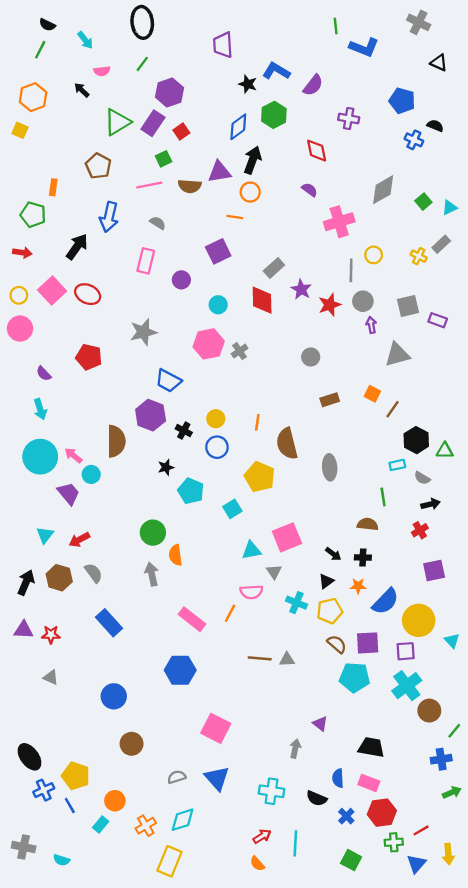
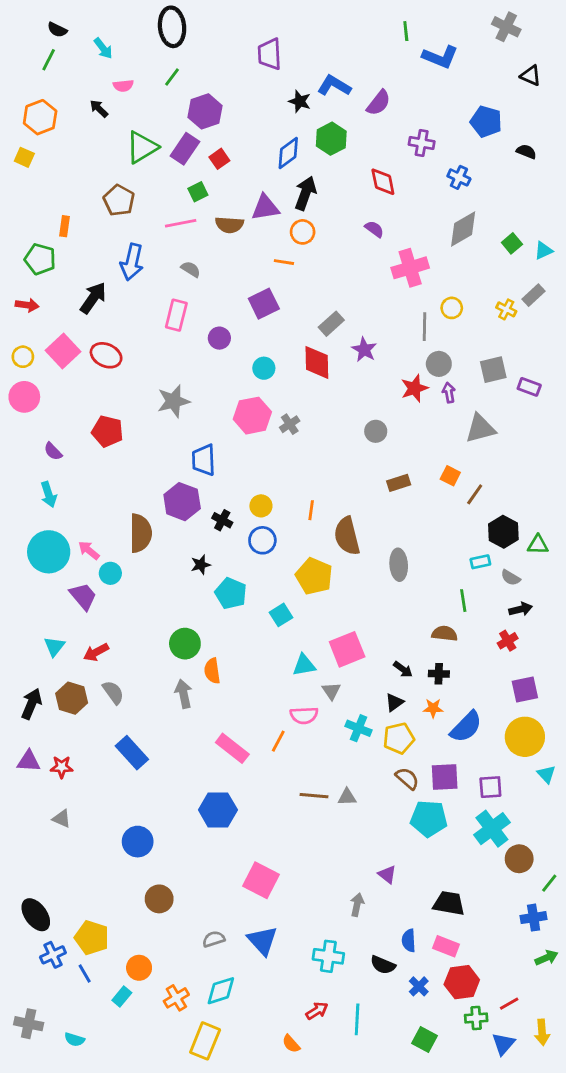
blue cross: (414, 140) -> (459, 177), moved
red star: (330, 305) -> (414, 388), moved
blue trapezoid: (168, 381) -> (204, 460), turned 60
yellow circle: (419, 620) -> (525, 737), moved
orange semicircle: (257, 864) -> (291, 1044), moved

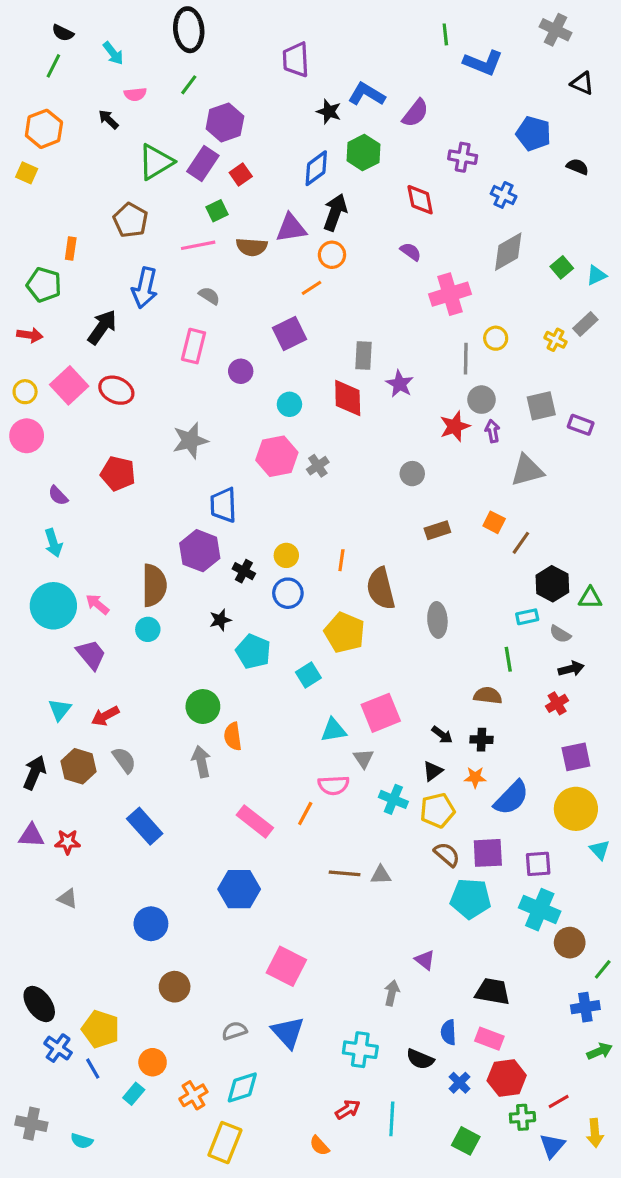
orange line: (284, 262) -> (312, 288), turned -42
gray rectangle: (331, 324) -> (363, 356), turned -45
cyan circle: (110, 573) -> (148, 629), moved
cyan cross: (492, 829) -> (540, 910), turned -30
blue cross: (53, 955) -> (58, 1048), turned -30

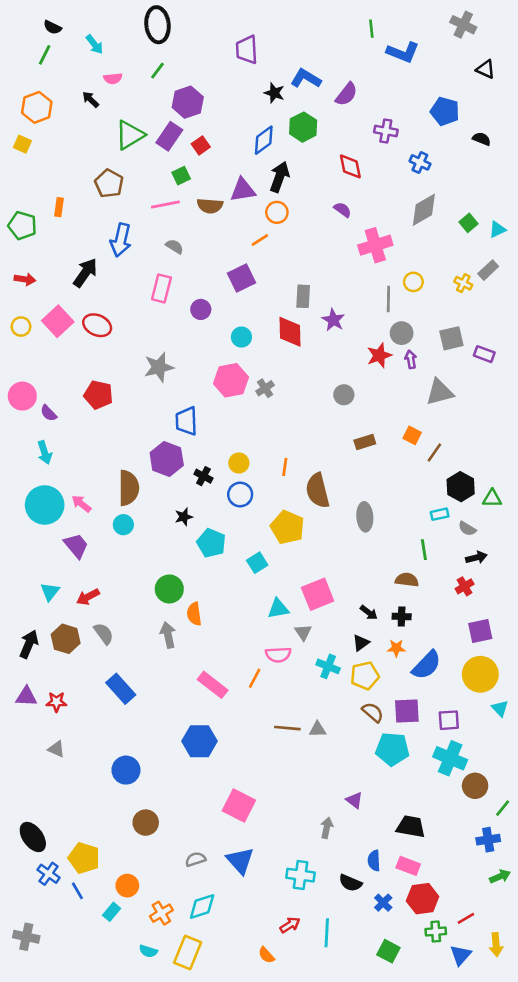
green pentagon: (44, 285) -> (22, 225), moved
pink circle: (27, 436) -> (22, 396), moved
cyan semicircle: (82, 1141) -> (148, 951), moved

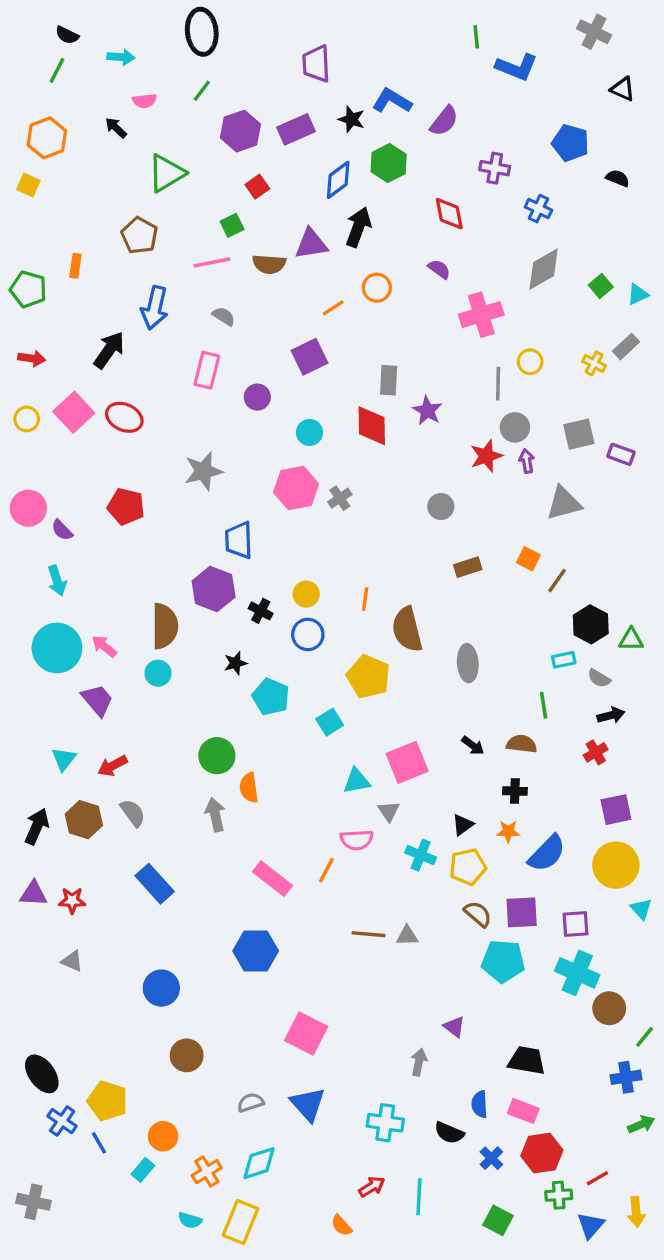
cyan arrow: (94, 44) -> (121, 57), turned -48
purple rectangle: (169, 136) -> (296, 129), moved, turned 32
orange circle: (277, 212) -> (377, 288), moved
black arrow: (369, 613) -> (473, 746), moved

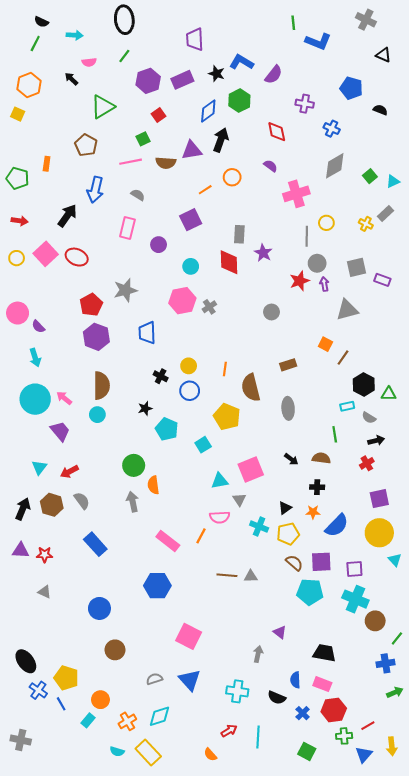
red pentagon: (126, 507) -> (91, 305), moved, turned 30
brown rectangle: (468, 567) -> (288, 365), moved
purple hexagon: (214, 589) -> (96, 337), moved
yellow rectangle: (240, 1222) -> (148, 752), turned -65

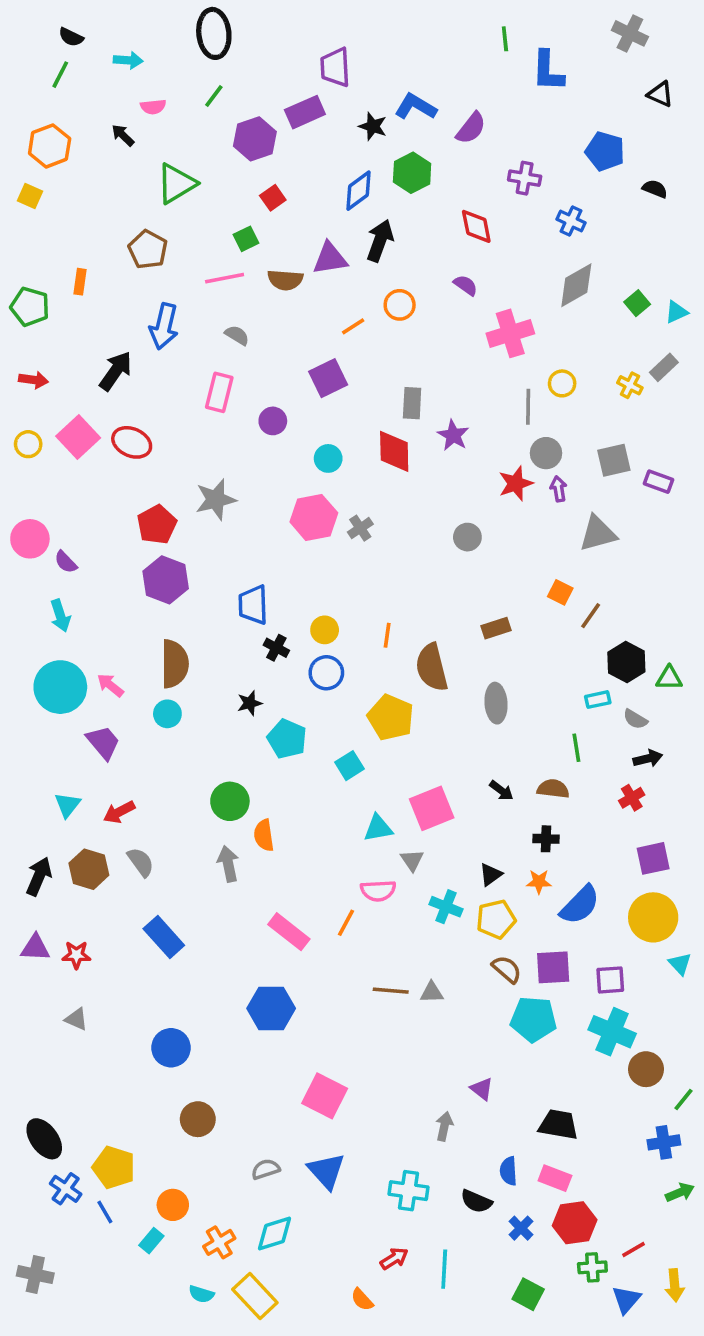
blue L-shape: (318, 41) -> (548, 71), turned 70
purple rectangle: (182, 80) -> (305, 112), moved
blue trapezoid: (147, 333) -> (253, 605), moved

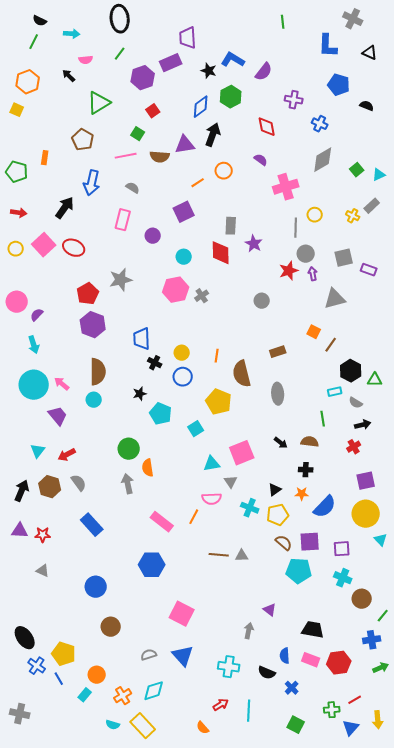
blue L-shape: (548, 71) -> (328, 46), moved
green square: (246, 239) -> (138, 134), turned -32
purple semicircle: (66, 562) -> (37, 315), turned 88
cyan cross: (612, 1032) -> (343, 578), size x0.7
red hexagon: (575, 1223) -> (339, 663), moved

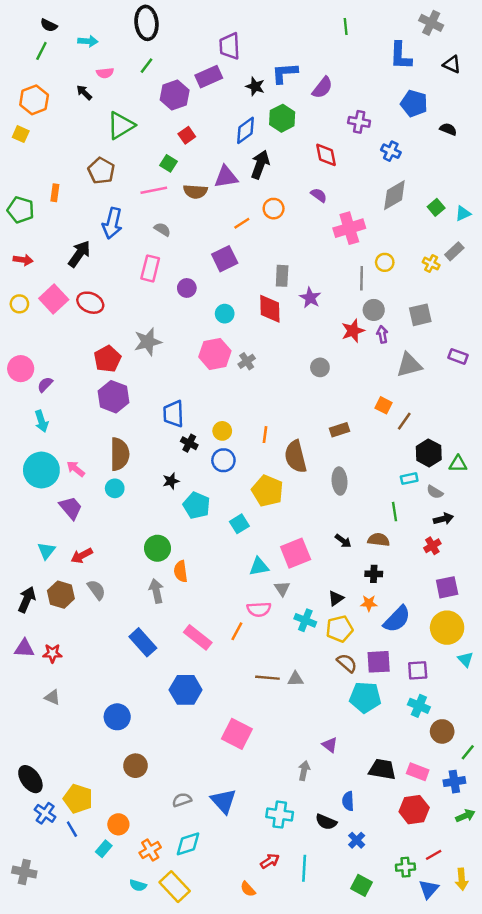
blue L-shape: (233, 60) -> (285, 73), turned -35
purple rectangle: (369, 270) -> (458, 356), moved
blue rectangle: (92, 525) -> (143, 642), moved
pink square: (182, 614) -> (237, 734), moved
pink rectangle: (311, 660) -> (418, 772), moved

